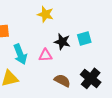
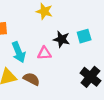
brown semicircle: (62, 81) -> (31, 79), moved

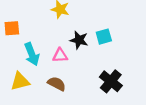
brown semicircle: (31, 79) -> (57, 84), moved

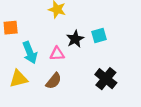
black star: (79, 40) -> (75, 39), turned 30
brown semicircle: (57, 84) -> (54, 81), turned 102

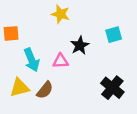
cyan square: (99, 36) -> (114, 35), moved
brown semicircle: (54, 81) -> (45, 90), moved

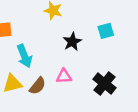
pink triangle: (61, 61) -> (64, 76), moved

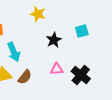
pink triangle: (64, 76) -> (57, 69), moved

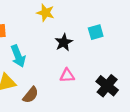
black cross: (81, 75) -> (107, 86), moved
brown semicircle: (25, 77) -> (31, 95), moved

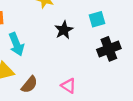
pink triangle: (67, 76) -> (69, 86), moved, turned 35
black cross: (107, 86) -> (109, 49), moved, turned 30

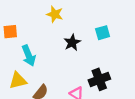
black cross: (109, 49) -> (99, 79), moved

